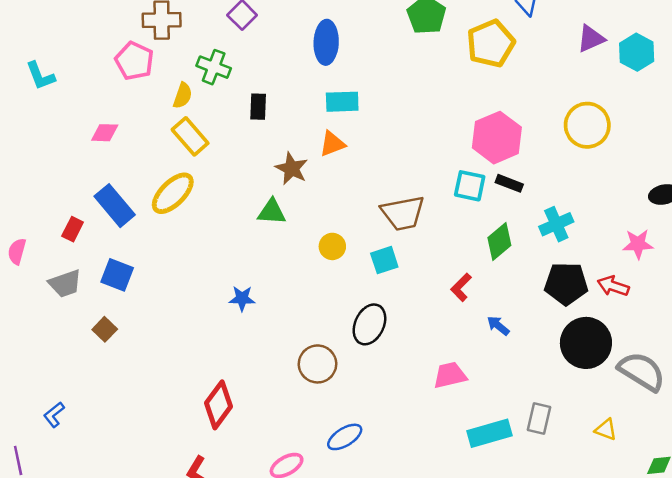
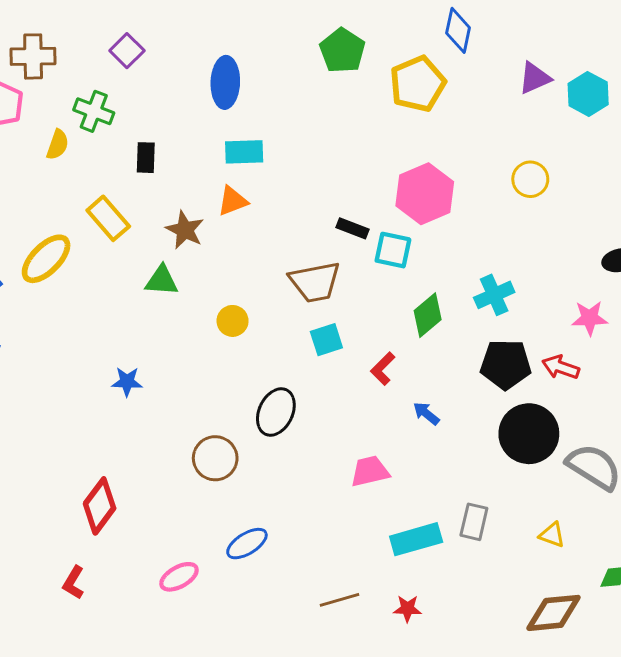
yellow circle: (587, 125) -> (530, 179), size x0.7
yellow rectangle: (190, 136) -> (108, 218), moved
black rectangle: (509, 183) -> (352, 228), moved
cyan square: (384, 260) -> (326, 340), moved

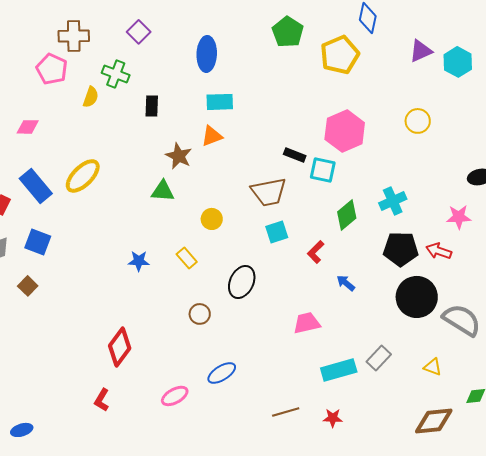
yellow rectangle: (108, 218) -> (187, 258), moved, size x0.7
brown circle: (215, 458) -> (200, 314), size x0.7
gray rectangle: (474, 522) -> (379, 358), turned 30

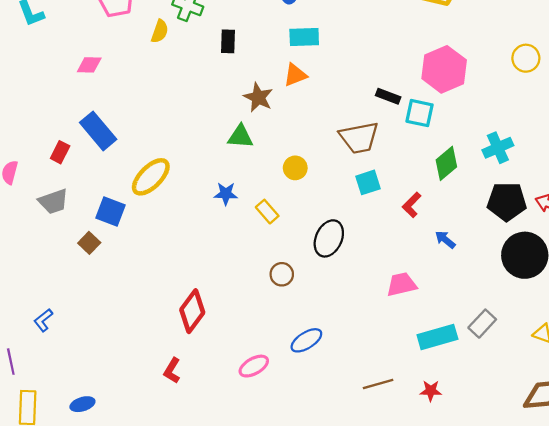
yellow ellipse: (83, 176) -> (151, 177), moved
blue square: (38, 242) -> (110, 212), moved
blue star: (139, 261) -> (226, 194), moved

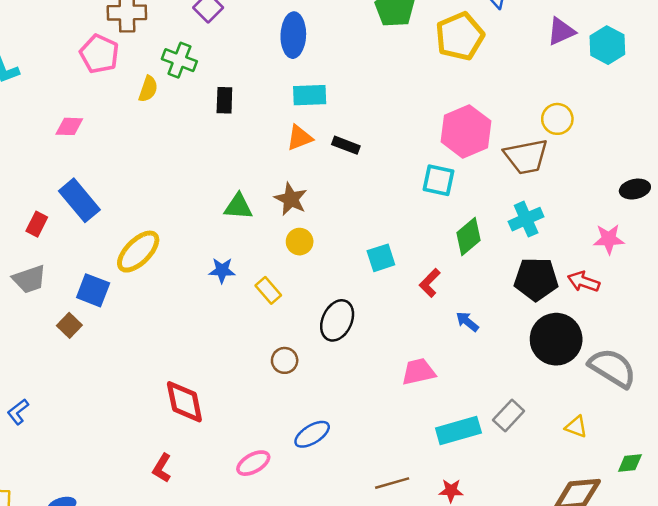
black rectangle: (388, 96) -> (346, 145), moved
brown star: (258, 97) -> (291, 199), moved
brown trapezoid: (359, 138) -> (526, 156), moved
red diamond: (192, 311) -> (184, 402), turned -48

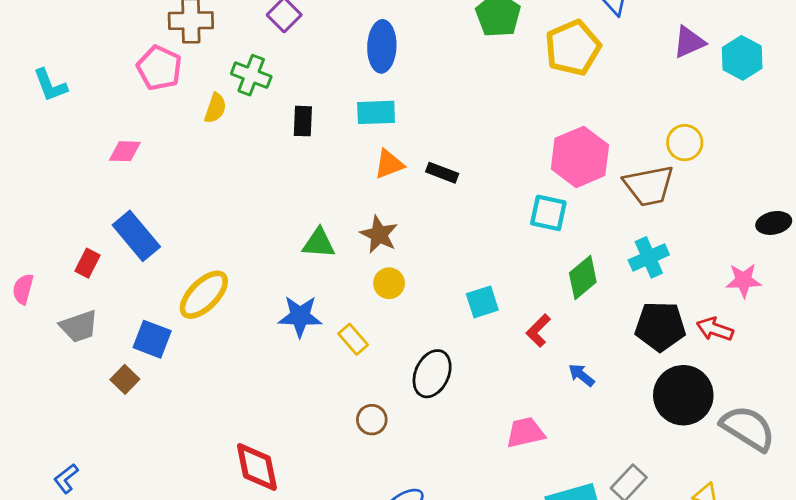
cyan rectangle: (310, 95) -> (376, 112), moved
blue star: (222, 270) -> (300, 316), size x1.4

